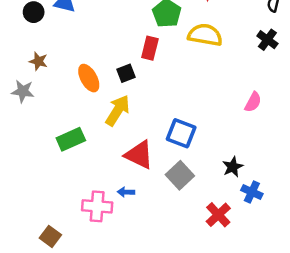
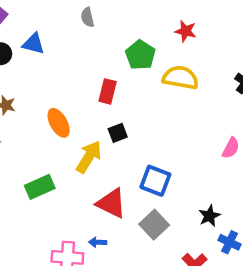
red rectangle: (150, 48) -> (108, 91), moved
black square: (126, 73) -> (118, 133), moved

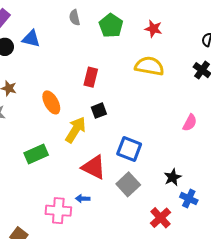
green pentagon: (140, 55) -> (111, 26), moved

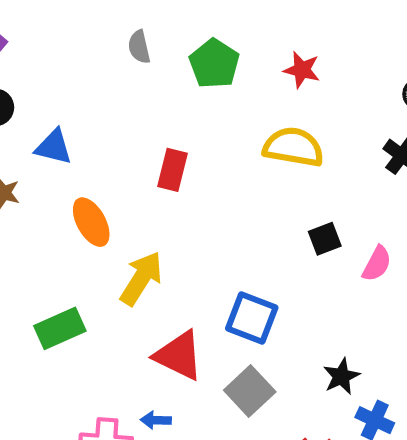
blue triangle: (31, 39) -> (54, 147), moved
black square: (99, 111) -> (325, 239), moved

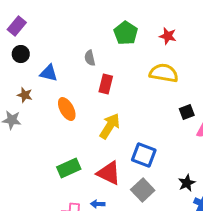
gray semicircle: (139, 47) -> (90, 58), moved
black square: (325, 239) -> (187, 112), moved
yellow arrow: (141, 278) -> (110, 126), moved
green rectangle: (60, 328) -> (69, 168), moved

